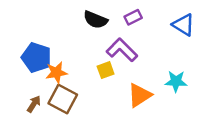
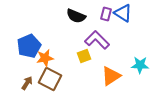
purple rectangle: (133, 17) -> (106, 14), turned -48
blue triangle: (184, 25) -> (123, 13), moved
blue pentagon: (36, 57) -> (29, 46), turned 30

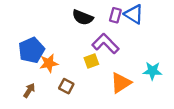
brown square: (50, 79) -> (66, 86), moved, size x0.6

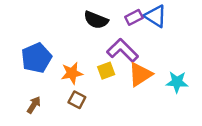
purple rectangle: (115, 15) -> (134, 17), turned 48
orange star: (49, 63) -> (72, 73), moved
orange triangle: (121, 83) -> (140, 74), moved

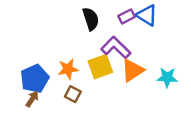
black semicircle: (96, 20) -> (91, 19), turned -130
blue pentagon: (36, 58) -> (35, 79), moved
yellow square: (106, 71) -> (100, 67), size x1.5

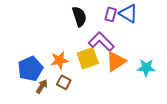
purple rectangle: (127, 16) -> (111, 14), turned -48
brown arrow: (32, 99) -> (42, 86), moved

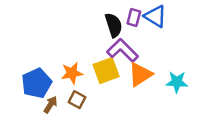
black semicircle: (79, 17) -> (114, 25), moved

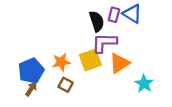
purple L-shape: (122, 50) -> (104, 43), turned -44
cyan star: (177, 82) -> (144, 84), moved, turned 30
brown arrow: (50, 105) -> (31, 89), moved

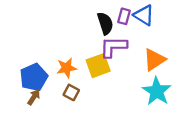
orange triangle: (119, 63) -> (154, 60), moved
cyan star: (144, 84) -> (157, 91), size x1.4

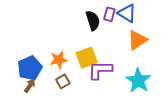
purple L-shape: (113, 47) -> (100, 70), moved
orange triangle: (154, 60) -> (137, 40), moved
brown square: (71, 92) -> (63, 81), turned 32

